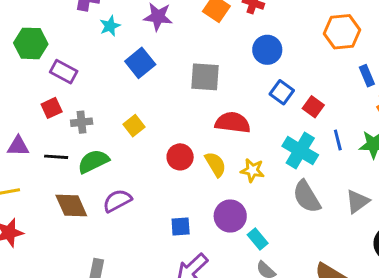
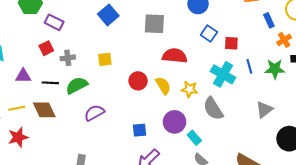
red square: (313, 107) -> (231, 43), turned -32
yellow square: (134, 126) -> (105, 59), turned 32
gray semicircle: (307, 197) -> (213, 109), moved
brown diamond: (71, 206) -> (44, 110), moved

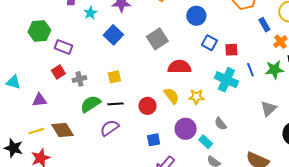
gray square: (154, 24) -> (157, 39), turned -30
red circle: (138, 81) -> (147, 106), moved
black line: (50, 83) -> (115, 104), moved
gray semicircle: (213, 109) -> (221, 124), moved, size x0.6

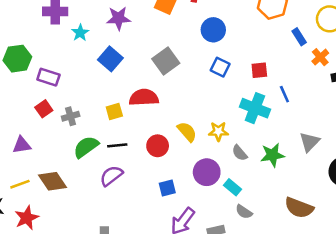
blue square: (209, 43) -> (220, 67), moved
red semicircle: (179, 67) -> (144, 97), moved
green star: (274, 70) -> (272, 155), moved
gray semicircle: (221, 124) -> (240, 153), moved

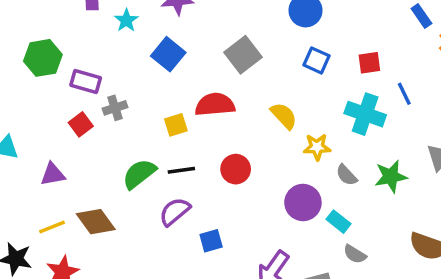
gray cross: (71, 116) -> (115, 108), moved
yellow semicircle: (187, 132) -> (284, 116), moved
blue square: (167, 188) -> (211, 241), moved

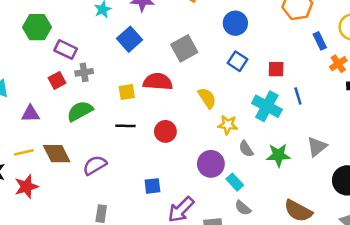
green semicircle: (139, 174) -> (80, 111), moved
purple semicircle: (175, 212) -> (95, 165), moved
blue square: (211, 241) -> (152, 186), moved

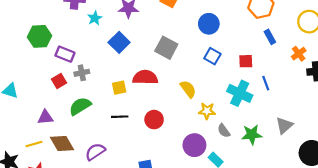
blue rectangle: (320, 41) -> (270, 37), moved
gray square: (184, 48) -> (166, 48), turned -30
purple triangle: (31, 114) -> (45, 117), moved

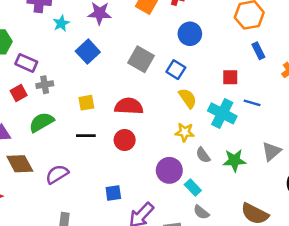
blue square: (212, 56) -> (176, 70), moved
red semicircle: (145, 77) -> (129, 106), moved
blue line: (266, 83) -> (252, 103), turned -56
yellow semicircle: (188, 89) -> (188, 98), moved

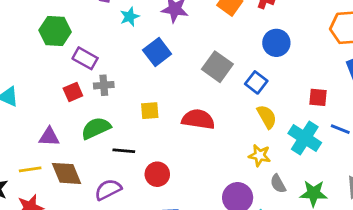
black line: (86, 136) -> (124, 151), moved
red circle: (125, 140) -> (157, 174), moved

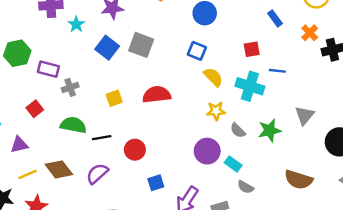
gray square: (217, 67) -> (141, 45), moved
red square: (73, 92) -> (35, 109), moved
green semicircle: (96, 128) -> (73, 125), turned 50
purple triangle: (49, 137) -> (19, 145), moved

